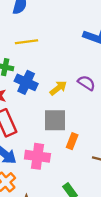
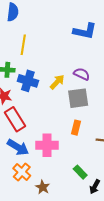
yellow line: (27, 42) -> (23, 45), turned -66
gray square: (55, 120) -> (78, 98), moved

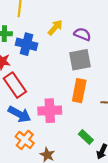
yellow arrow: (57, 82) -> (55, 28), moved
orange rectangle: (76, 128) -> (79, 91), size x1.5

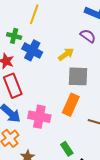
yellow arrow: (55, 28) -> (66, 54), moved
purple semicircle: (82, 34) -> (88, 36), moved

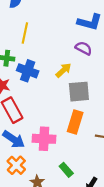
green rectangle: (67, 149) -> (66, 170), moved

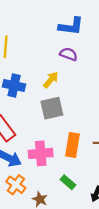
gray square: (79, 92) -> (52, 108), moved
orange rectangle: (75, 122) -> (73, 145), moved

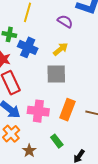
purple semicircle: (69, 54) -> (65, 21), moved

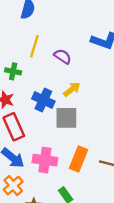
purple semicircle: (65, 21) -> (63, 56), moved
blue cross: (28, 47) -> (43, 100), moved

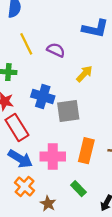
yellow line: (34, 46) -> (26, 44), turned -35
yellow arrow: (72, 89) -> (84, 74), moved

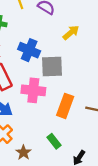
pink cross: (53, 157) -> (33, 90), moved

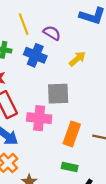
blue cross: (29, 50) -> (35, 55), moved
green rectangle: (54, 141) -> (70, 167), moved, turned -40

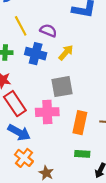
yellow arrow: (77, 59) -> (66, 53), moved

